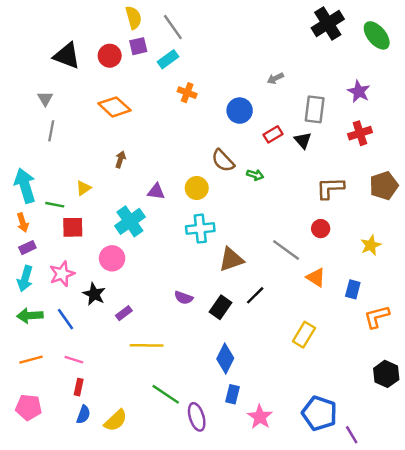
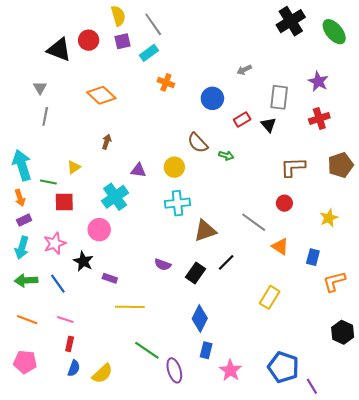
red circle: (110, 56) -> (89, 40), moved
purple rectangle: (124, 313) -> (110, 278), turned 56
orange line: (31, 360) -> (27, 320), turned 36

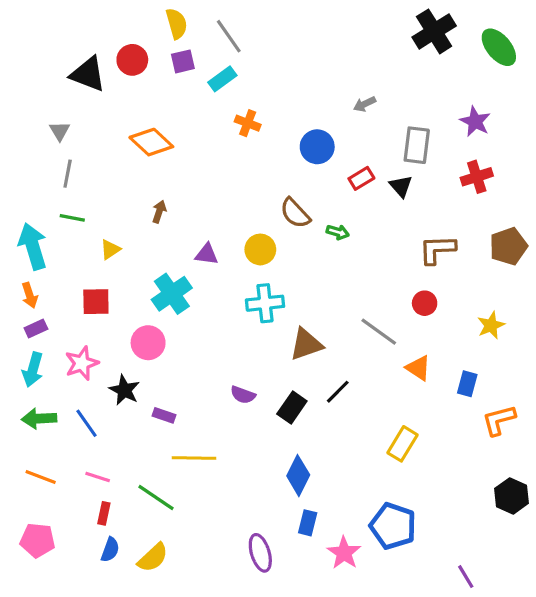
green line: (48, 182) -> (72, 218), moved
green line: (147, 350) -> (156, 498), moved
blue pentagon: (283, 367) -> (393, 526), moved

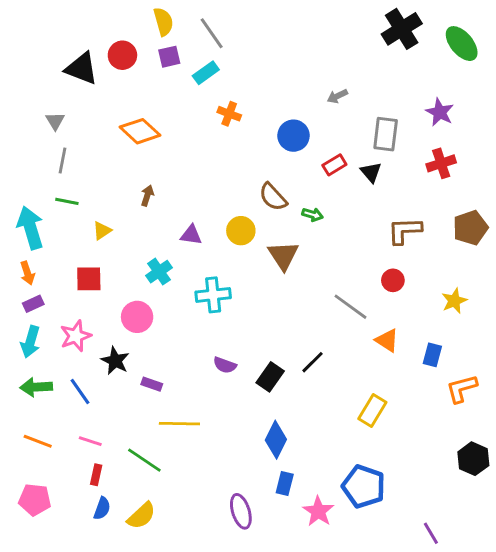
cyan cross: (172, 294) -> (159, 272), size x0.7
cyan cross: (265, 303) -> (213, 295), moved
brown triangle: (306, 344) -> (283, 255), moved, turned -44

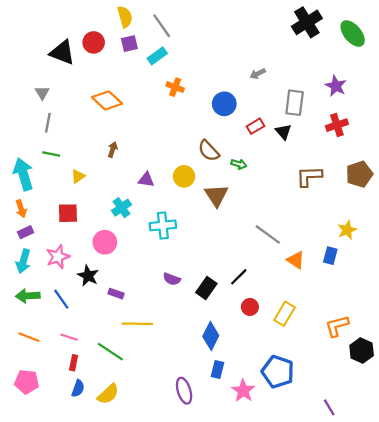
red circle: (393, 280) -> (250, 307), moved
blue rectangle: (432, 355) -> (330, 256), moved
orange L-shape: (462, 389) -> (337, 326), moved

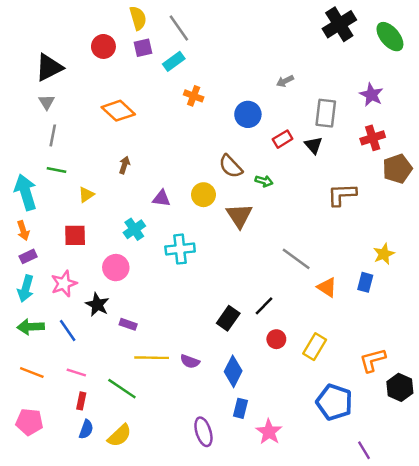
black triangle: (62, 52) -> (49, 67), moved, turned -48
brown pentagon: (359, 174) -> (397, 169), moved
purple semicircle: (172, 279) -> (190, 361), moved
blue pentagon: (278, 372) -> (334, 402), moved

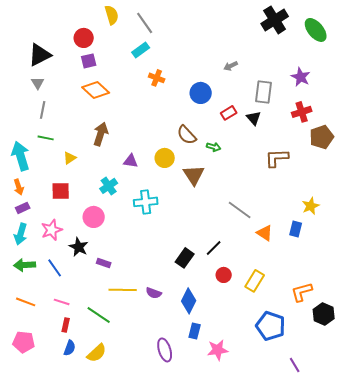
purple square: (143, 48) -> (89, 61), moved
brown arrow: (124, 165) -> (101, 134), size x1.6
pink star: (269, 432) -> (218, 350), turned 30

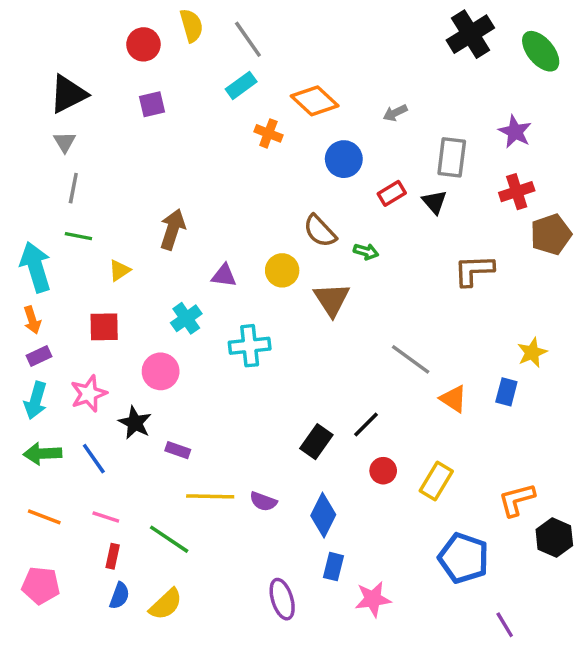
red circle: (84, 38) -> (143, 44), moved
orange diamond: (96, 90) -> (315, 101), moved

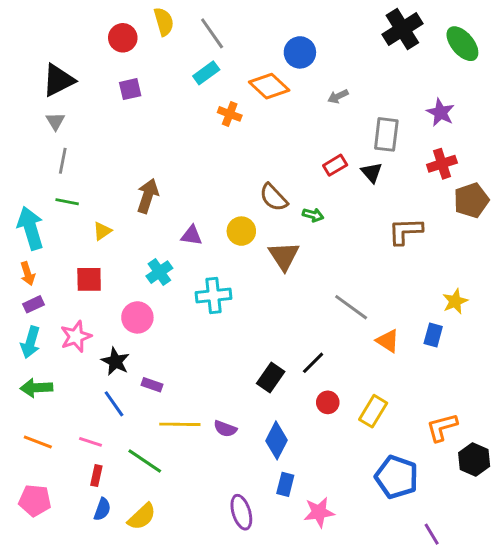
blue circle: (344, 159) -> (300, 52), moved
blue line: (94, 459) -> (114, 404), moved

